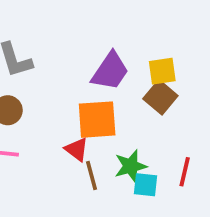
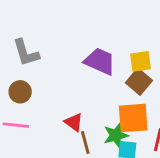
purple trapezoid: (110, 71) -> (100, 61), turned -100
orange square: (97, 120) -> (133, 118), moved

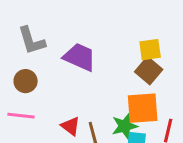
purple trapezoid: (100, 61) -> (80, 57), moved
red triangle: (74, 122) -> (71, 126), moved

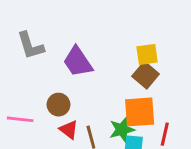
purple trapezoid: (80, 57) -> (78, 62), turned -148
brown circle: (26, 81) -> (58, 105), moved

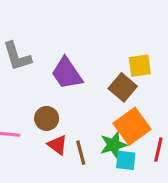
brown square: (146, 75) -> (123, 87), moved
orange square: (140, 112) -> (132, 126), turned -32

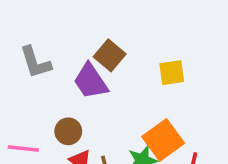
brown square: (123, 87) -> (110, 55), moved

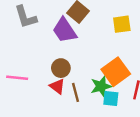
brown circle: (68, 131) -> (61, 68), moved

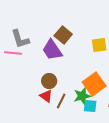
pink line: (17, 78) -> (13, 53), moved
brown line: (76, 92) -> (61, 101), turned 42

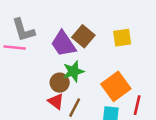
brown square: (63, 35) -> (83, 36), moved
green star: (82, 96) -> (73, 71), moved

